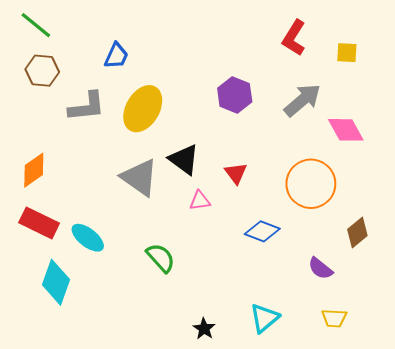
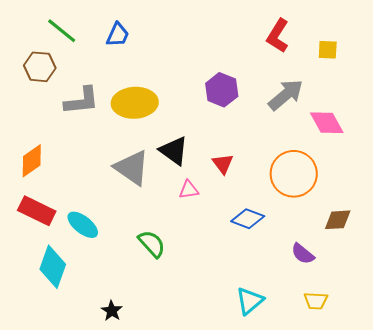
green line: (36, 25) -> (62, 31), moved
blue trapezoid: (116, 56) -> (118, 35), moved
yellow ellipse: (143, 109) -> (135, 103), turned 57
brown diamond: (357, 232) -> (338, 220), turned 36
black star: (204, 329) -> (112, 311), moved

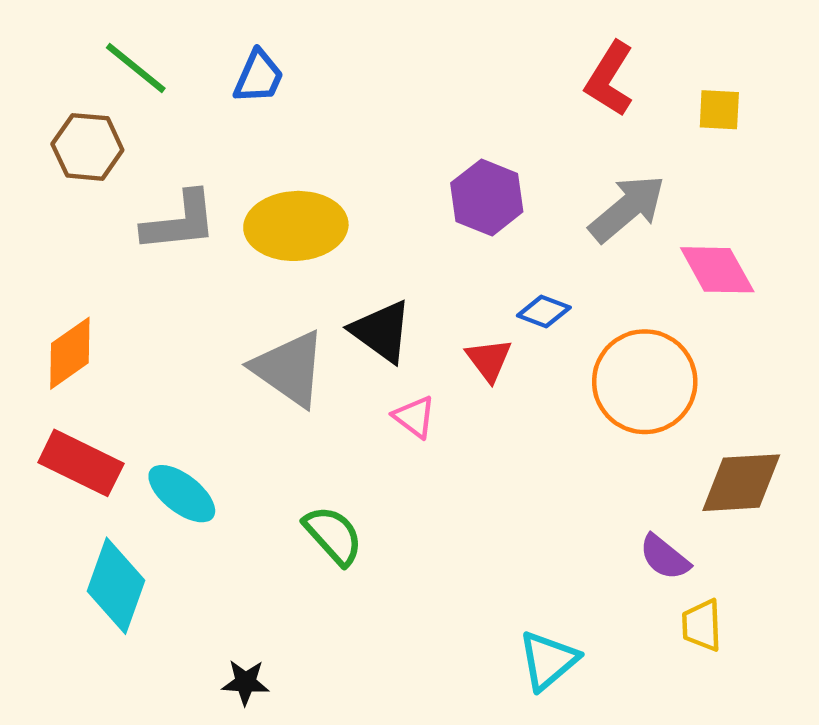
pink triangle: (189, 190) -> (414, 417), turned 45
blue diamond: (248, 219) -> (544, 312), moved, size x0.7
brown diamond: (338, 220) -> (741, 483), size x1.4
yellow trapezoid: (316, 301) -> (702, 625), moved, turned 85
black star: (112, 311) -> (245, 682), turned -30

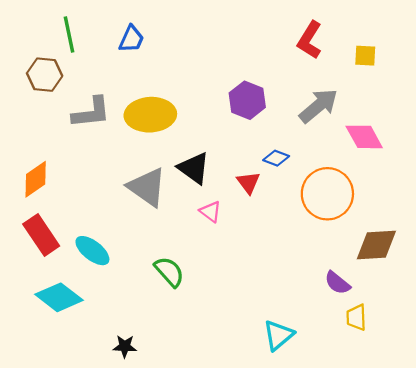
green line: (136, 68) -> (69, 35), turned 39
red rectangle: (81, 463) -> (41, 235), turned 30
cyan diamond: (116, 586) -> (59, 297), turned -72

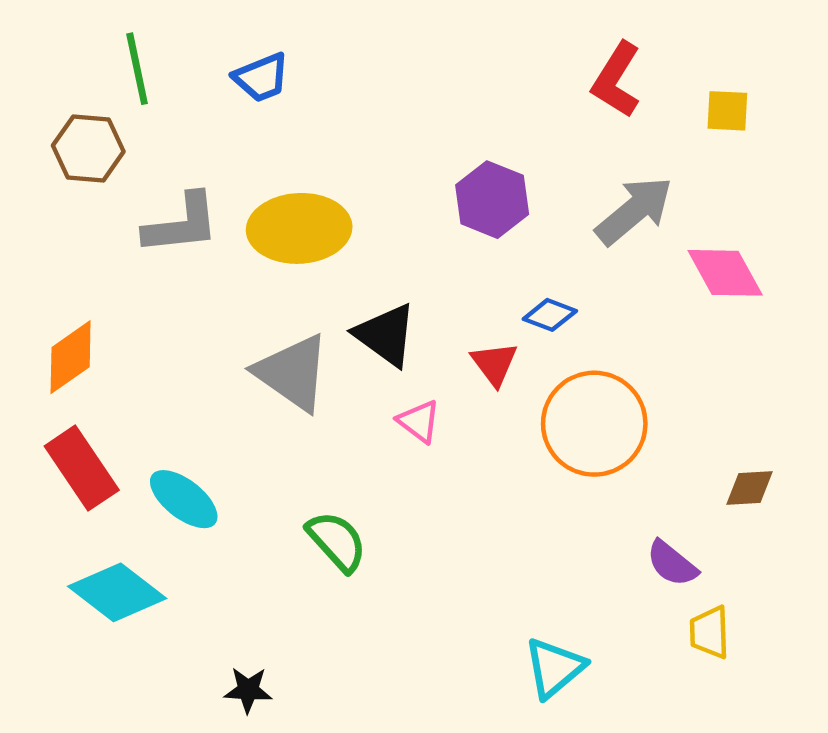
blue trapezoid: (131, 39) -> (261, 78), turned 44
orange circle: (327, 194) -> (594, 424), moved
brown diamond: (376, 245) -> (750, 488), size x0.6

